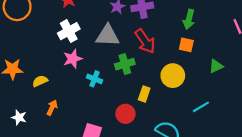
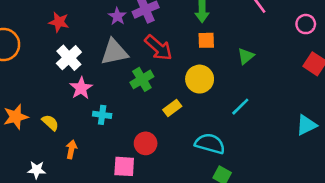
cyan cross: (95, 79) -> (102, 115), moved
yellow semicircle: (40, 81) -> (50, 123), turned 80
yellow rectangle: (144, 94) -> (172, 108), turned 48
red circle: (125, 114) -> (146, 143), moved

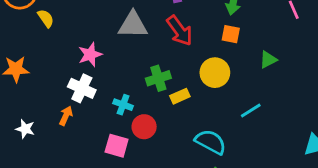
white cross: (69, 58) -> (82, 88), moved, turned -35
green cross: (142, 79) -> (158, 78), moved
cyan cross: (102, 115) -> (123, 105), moved
yellow semicircle: (50, 123) -> (46, 18), moved

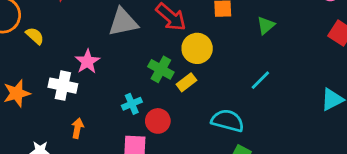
yellow circle: (215, 73) -> (197, 48), moved
green cross: (158, 78) -> (161, 69), turned -30
white cross: (82, 88) -> (63, 86), moved
cyan cross: (123, 105) -> (132, 104), turned -30

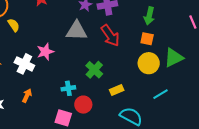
green triangle: (266, 25) -> (174, 58), size x1.5
yellow circle: (197, 48) -> (149, 63), moved
yellow rectangle: (186, 82) -> (117, 90), moved

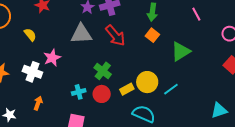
yellow semicircle: (14, 25) -> (30, 35), moved
orange square: (147, 39) -> (152, 35), turned 32
yellow circle: (149, 63) -> (147, 82), moved
red circle: (83, 105) -> (102, 94), moved

